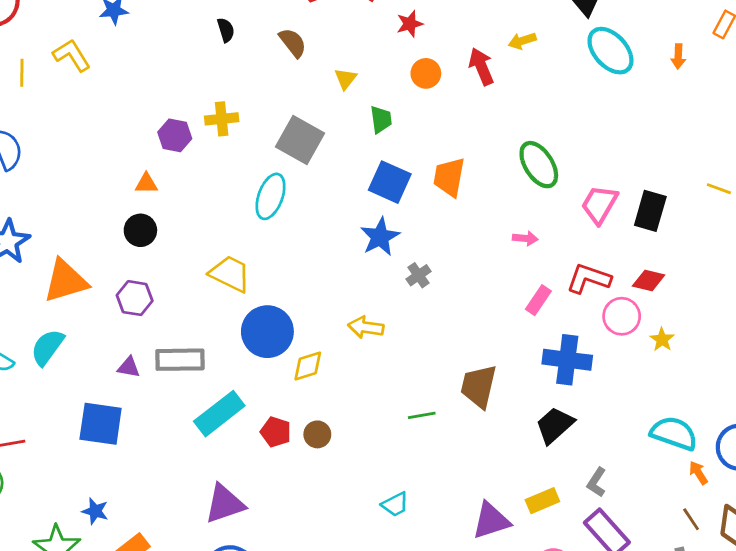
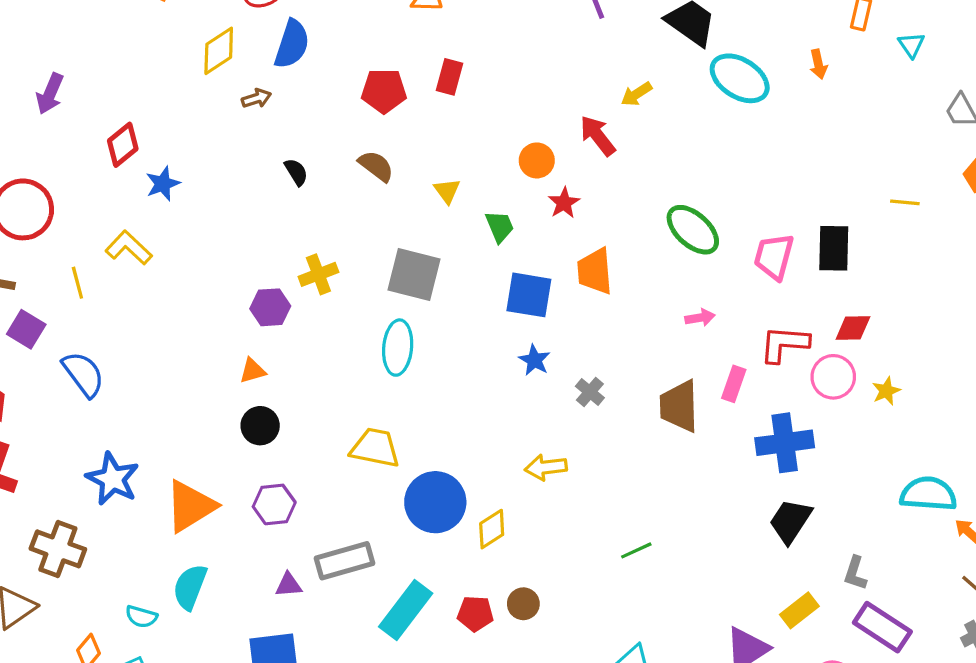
red star: (410, 24) -> (564, 203), moved
blue star: (380, 237) -> (534, 360), size x0.7
yellow star: (662, 340) -> (886, 391), turned 30
brown trapezoid: (479, 386) -> (679, 406), moved

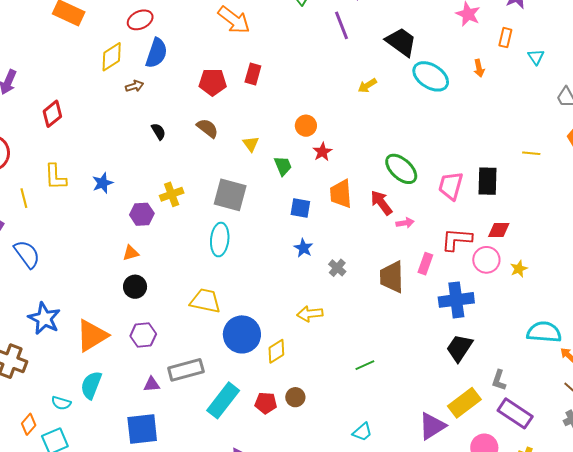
red arrow: (598, 136) -> (381, 203), moved
blue star: (163, 184) -> (103, 183), moved
yellow L-shape: (129, 248) -> (55, 177), turned -136
blue square: (529, 295) -> (300, 208), size x0.7
yellow rectangle: (799, 610) -> (464, 403), size x1.4

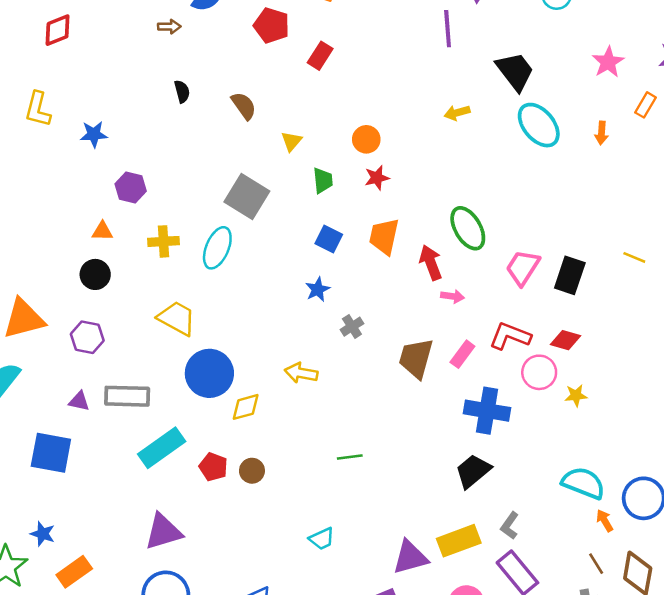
red pentagon: (213, 82) -> (272, 25), moved
yellow cross: (172, 194) -> (163, 241), moved

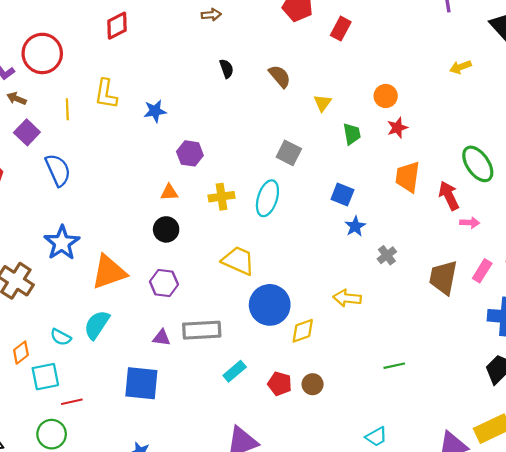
gray square: (247, 197) -> (289, 153), size x0.7
blue square: (329, 239) -> (342, 195), moved
cyan rectangle: (162, 448) -> (235, 371), size x0.6

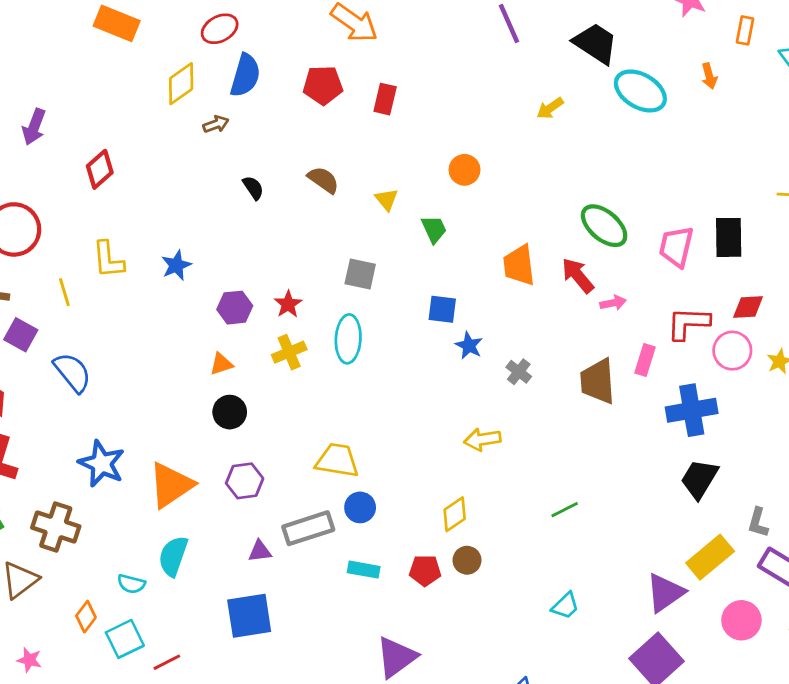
red star: (397, 128) -> (288, 304), moved
yellow trapezoid: (238, 261) -> (337, 460), moved
blue circle: (270, 305) -> (360, 507), moved, size x0.6
yellow diamond: (303, 331) -> (455, 514), moved
cyan rectangle: (235, 371) -> (364, 570), turned 65

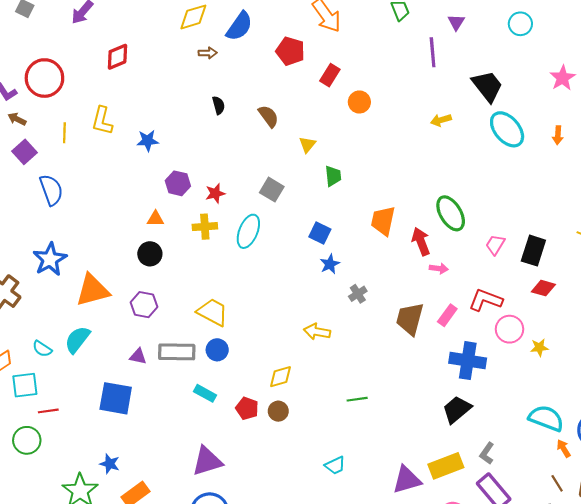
orange circle: (465, 170) -> (359, 102), moved
pink trapezoid: (676, 247) -> (495, 245), size x0.7
red diamond: (748, 307) -> (543, 288), moved

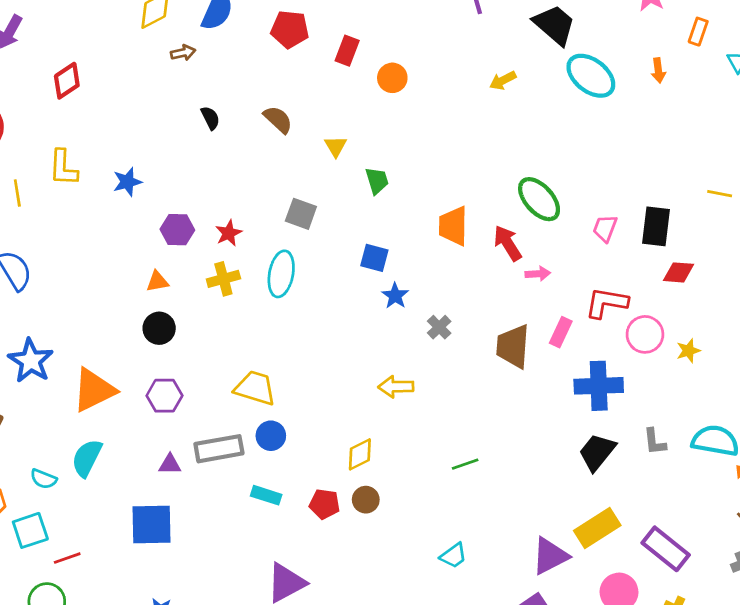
gray L-shape: (487, 453) -> (655, 442), moved, turned -30

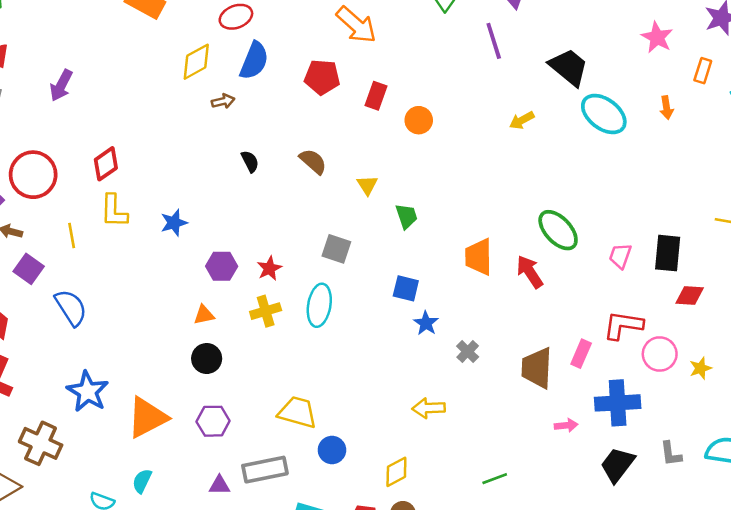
red diamond: (67, 81) -> (106, 164), moved
pink arrow: (538, 274) -> (566, 425), moved
blue circle: (271, 436) -> (332, 450), moved
cyan semicircle: (87, 458) -> (142, 481), size x0.7

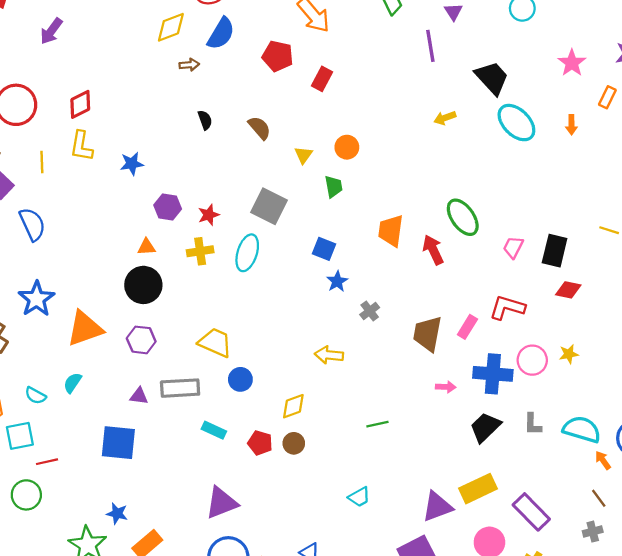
orange circle: (419, 120) -> (347, 147), moved
gray square: (336, 249) -> (269, 206), size x1.4
pink circle: (660, 354) -> (532, 360), moved
black circle: (207, 359) -> (143, 285), size x1.4

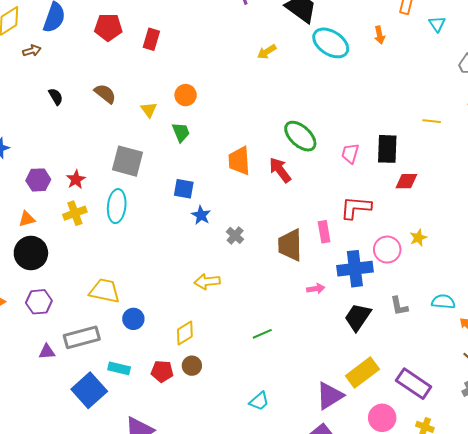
pink rectangle: (467, 327) -> (324, 232), turned -30
cyan semicircle: (582, 429) -> (443, 302), size x0.7
blue square: (118, 443) -> (89, 390), moved, turned -36

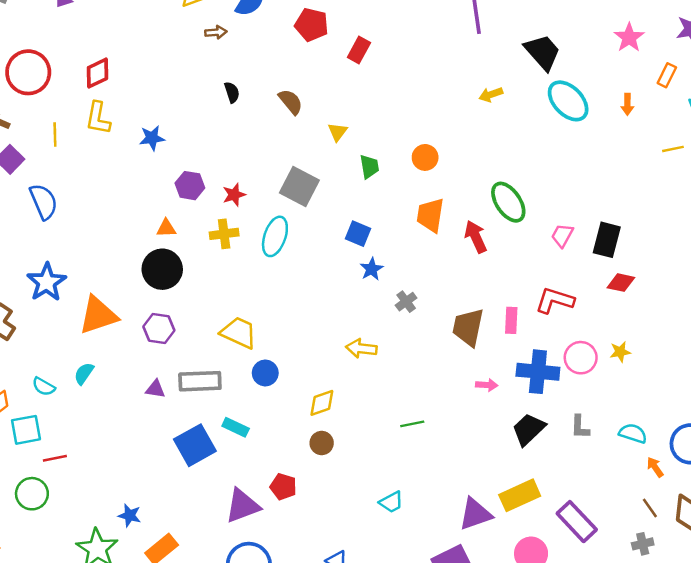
orange circle: (186, 95) -> (425, 157), moved
yellow line: (432, 121) -> (673, 149), moved, turned -30
red pentagon: (162, 371) -> (283, 487), moved

